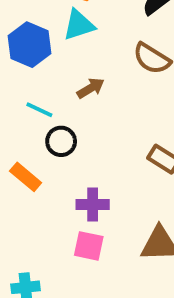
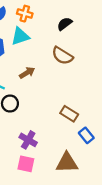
purple cross: (93, 204) -> (28, 140), turned 30

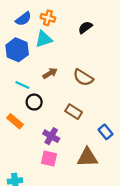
brown semicircle: (62, 56) -> (83, 78), moved
brown rectangle: (69, 114) -> (74, 112), moved

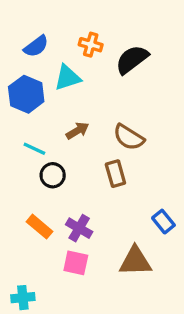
orange cross: (48, 18) -> (91, 45), moved
black semicircle: (85, 27) -> (132, 60), size x1.5
brown rectangle: (74, 112) -> (115, 174), moved, turned 42
orange rectangle: (15, 121) -> (39, 227), moved

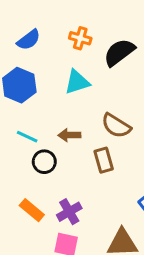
cyan triangle: (68, 78) -> (77, 82), moved
brown arrow: (77, 131) -> (69, 135), moved, turned -150
purple cross: (79, 228) -> (69, 212), turned 30

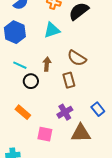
brown arrow: (69, 135) -> (47, 64), turned 96
purple cross: (69, 212) -> (65, 112), moved

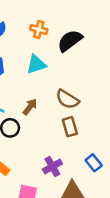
brown arrow: (47, 64) -> (30, 107), turned 32
brown rectangle: (69, 80) -> (70, 127), moved

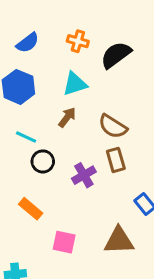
brown arrow: (30, 107) -> (67, 117), moved
purple cross: (52, 166) -> (84, 175), moved

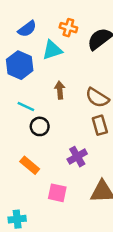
cyan triangle: (75, 84) -> (52, 50), moved
brown arrow: (67, 117) -> (60, 90), turned -42
purple cross: (84, 175) -> (77, 157), moved

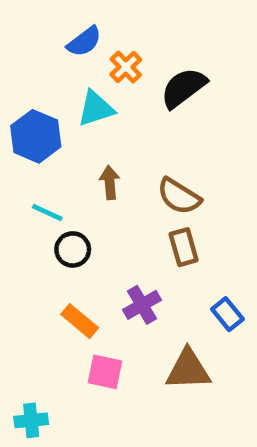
orange cross: (68, 28) -> (126, 67), turned 30
blue semicircle: (27, 29) -> (84, 42), moved
orange rectangle: (30, 165) -> (80, 321), moved

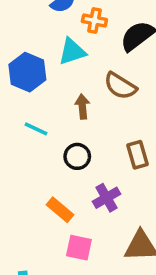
orange cross: (126, 67) -> (94, 20), turned -35
brown semicircle: (179, 196) -> (120, 86), moved
black circle: (73, 249) -> (77, 156), moved

